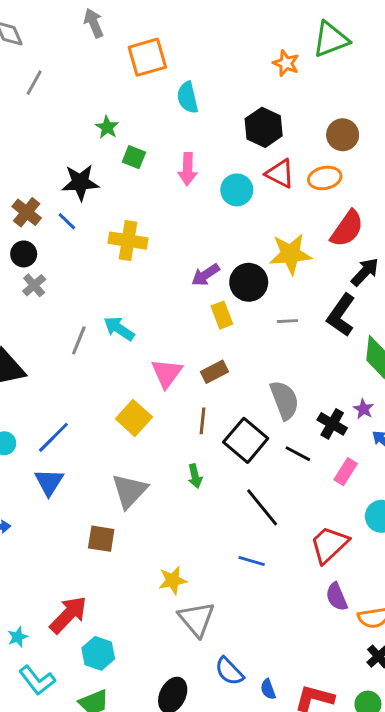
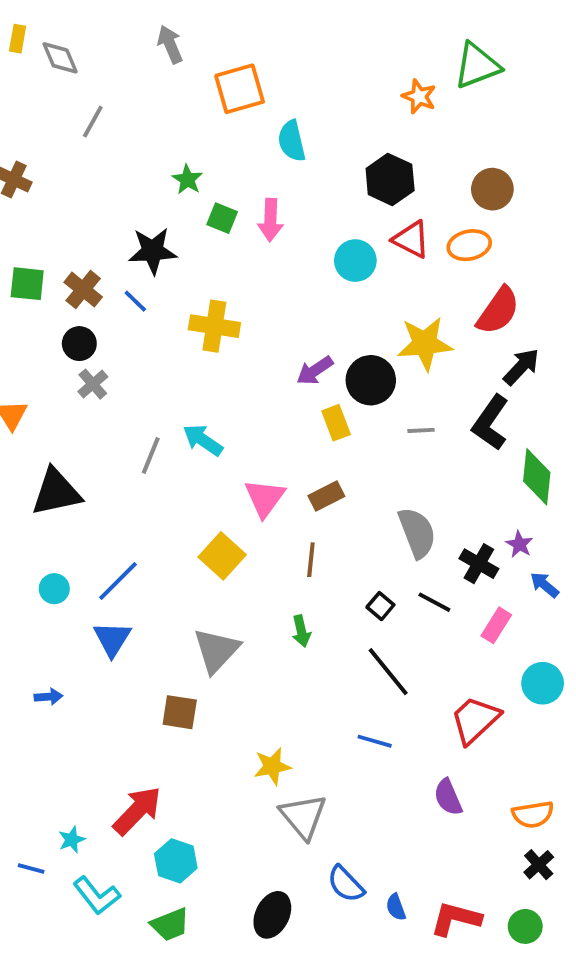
pink arrow: (188, 169) -> (270, 220), moved
black square: (246, 440) -> (380, 606), moved, size x0.5
purple semicircle: (337, 597) -> (448, 797), moved

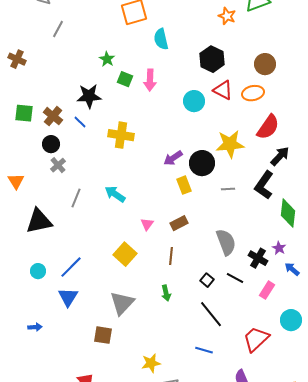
gray line: (151, 455) -> (76, 198), moved
pink triangle: (265, 498) -> (147, 224), size x0.6

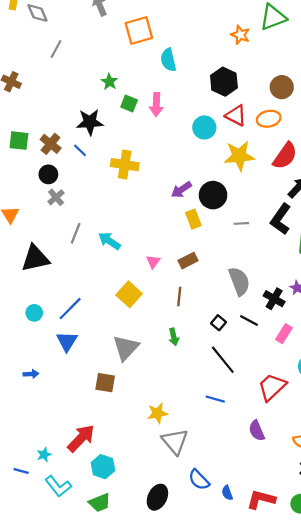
yellow star: (230, 144) -> (239, 156), moved
cyan arrow: (115, 194) -> (109, 241), moved

